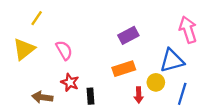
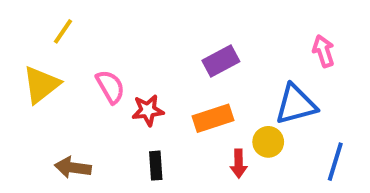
pink arrow: (188, 30) -> (323, 51), size x0.7
red star: (70, 82) -> (148, 110), moved, turned -30
blue line: (182, 94) -> (335, 162), moved

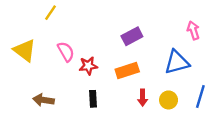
yellow line: (63, 31) -> (51, 13), moved
yellow triangle: (41, 85) -> (25, 50), turned -45
yellow circle: (268, 142) -> (169, 100), moved

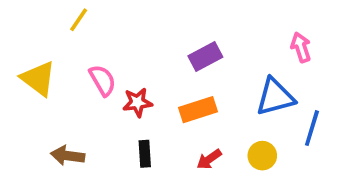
blue line: (200, 96) -> (312, 128), moved
red arrow: (143, 98) -> (209, 159), moved, turned 56

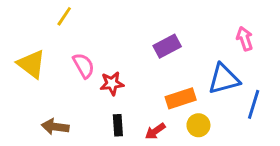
orange rectangle: (198, 110) -> (181, 98), moved
yellow circle: (262, 156) -> (198, 125), moved
red arrow: (209, 159) -> (155, 131), moved

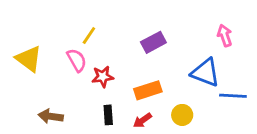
yellow line: (64, 16) -> (89, 35), moved
blue triangle: (224, 79) -> (205, 72), turned 36
orange rectangle: (181, 98) -> (148, 90), moved
blue line: (254, 104) -> (233, 96), turned 76

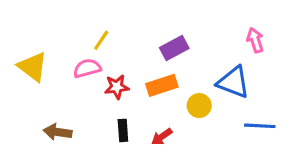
pink semicircle: (77, 60) -> (87, 68), turned -75
orange rectangle: (148, 90) -> (162, 85), moved
blue line: (233, 96) -> (260, 126), moved
yellow circle: (182, 115) -> (199, 106), moved

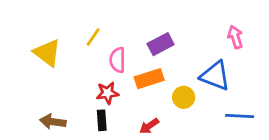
yellow triangle: (33, 67) -> (47, 53), moved
pink semicircle: (87, 68) -> (118, 60), moved, turned -75
red star: (117, 87) -> (107, 93), moved
black rectangle: (123, 130) -> (102, 120), moved

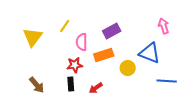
yellow triangle: (47, 53) -> (33, 37), turned 30
brown arrow: (53, 122) -> (37, 85), turned -138
red arrow: (149, 126) -> (96, 88), moved

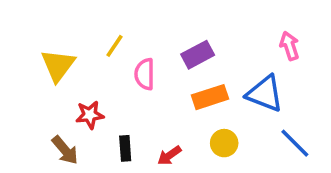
orange rectangle: (104, 55) -> (210, 97), moved
red star: (75, 65) -> (90, 115), moved
yellow circle: (128, 68) -> (224, 143), moved
blue line: (167, 81) -> (295, 143), turned 42

